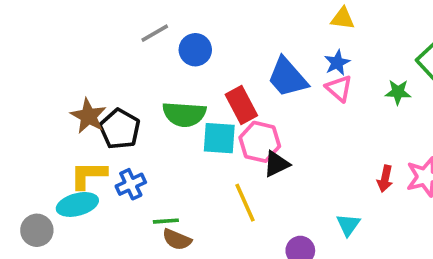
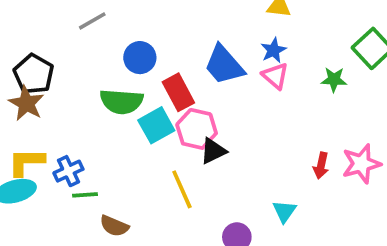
blue circle: (195, 50) -> (140, 58), moved
black pentagon: (120, 129) -> (34, 74), moved
cyan square: (219, 138) -> (156, 125), turned -33
green line: (166, 221) -> (85, 195), moved

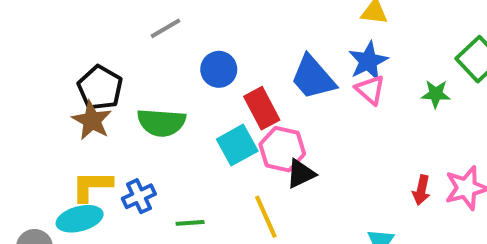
blue star: (273, 50) -> (368, 61), size x1.4
green semicircle: (122, 102) -> (161, 123), moved
green line: (85, 195) -> (190, 223), moved

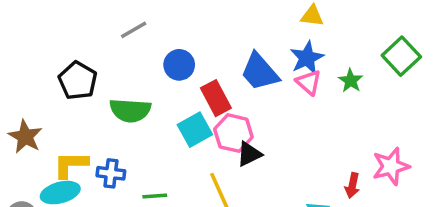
green star: (436, 94) -> (351, 81), moved, turned 30
brown star: (92, 121) -> (25, 137), moved
red arrow: (421, 190) -> (352, 186), moved
blue cross: (139, 196) -> (111, 173), turned 32

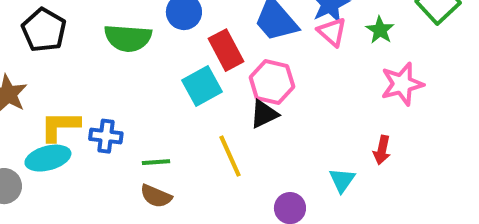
black pentagon: (78, 81) -> (44, 30), moved
green semicircle: (130, 110) -> (128, 38), moved
pink hexagon: (233, 133) -> (272, 82), moved
pink star: (391, 166) -> (402, 84), moved

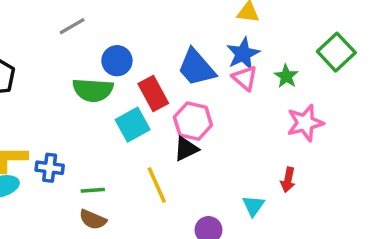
green semicircle: (128, 38) -> (93, 90), moved

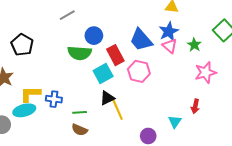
black triangle: (186, 149) -> (107, 98), moved

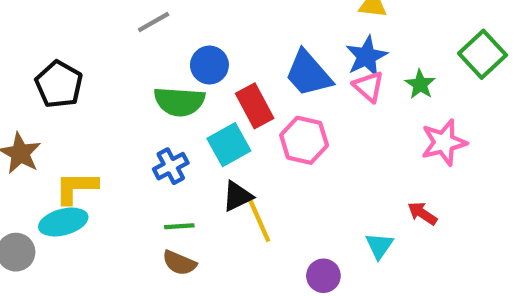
blue cross: (54, 99) -> (171, 166), moved, turned -35
red arrow: (195, 106) -> (422, 213), turned 112

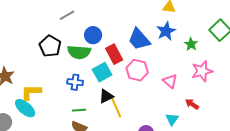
black pentagon: (59, 84) -> (50, 46), moved
pink triangle: (369, 87) -> (170, 81), moved
blue cross: (171, 166) -> (75, 82), turned 35
cyan ellipse: (63, 222) -> (25, 108), turned 55

